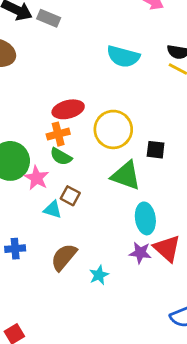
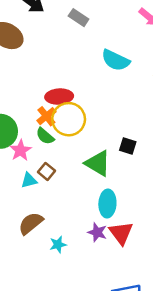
gray rectangle: (49, 18) -> (79, 18), moved
yellow circle: (113, 129) -> (69, 119), moved
orange cross: (58, 134) -> (46, 116), turned -36
cyan triangle: (53, 210) -> (29, 180), turned -42

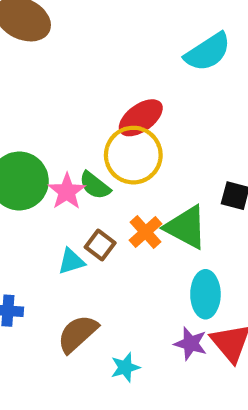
cyan semicircle: (116, 60) -> (208, 52), turned -56
red ellipse: (59, 97) -> (141, 118), moved, turned -30
orange cross: (46, 116) -> (146, 232), moved
pink star: (20, 150) -> (67, 191), moved

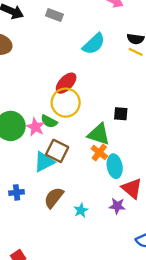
orange cross: (146, 232) -> (99, 152), moved
brown square: (100, 245) -> (57, 151), size x1.5
cyan triangle: (71, 261) -> (44, 162), size x1.5
purple star: (191, 344) -> (117, 206), moved

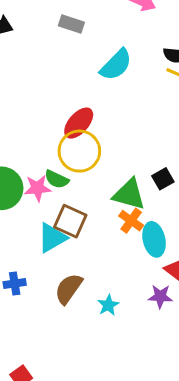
gray rectangle: (54, 15) -> (71, 24), moved
black square: (121, 114) -> (163, 179), moved, turned -32
pink star: (35, 127) -> (38, 188), turned -30

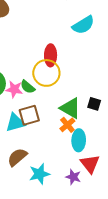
red ellipse: (79, 123) -> (51, 55), turned -55
black square: (163, 179) -> (94, 104), turned 32
brown square: (70, 221) -> (29, 115), turned 35
cyan star: (108, 305) -> (39, 174), size x1.5

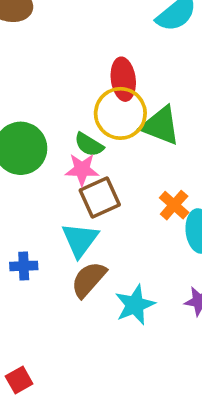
pink star: (14, 89) -> (82, 169), moved
green triangle: (70, 108) -> (161, 126), moved
cyan triangle: (15, 123) -> (80, 240), moved, turned -30

